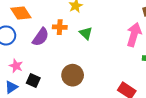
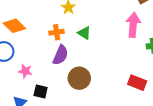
purple semicircle: (41, 37) -> (60, 55), moved
pink star: (16, 66) -> (25, 71), moved

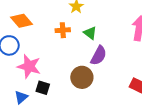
purple semicircle: (60, 55) -> (99, 56), moved
pink star: (25, 71) -> (29, 66), size x1.6

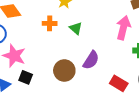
purple semicircle: (99, 56) -> (91, 60), moved

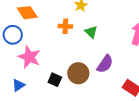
black square: (26, 77) -> (55, 80), moved

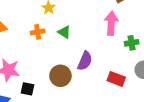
black square: (55, 80) -> (27, 89), moved

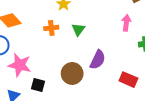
pink arrow: (111, 23) -> (126, 23), size x0.7
green triangle: (64, 32) -> (78, 30), turned 32

